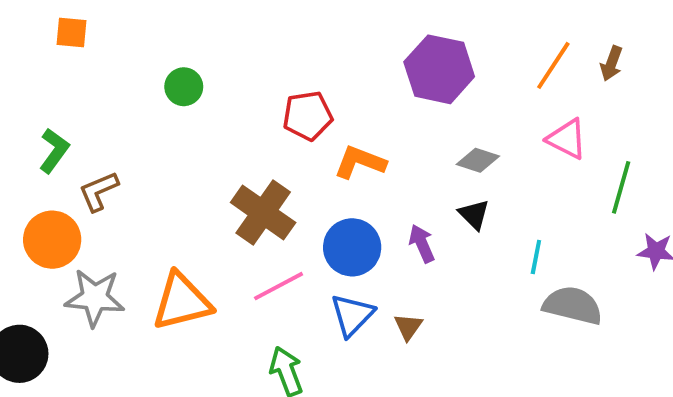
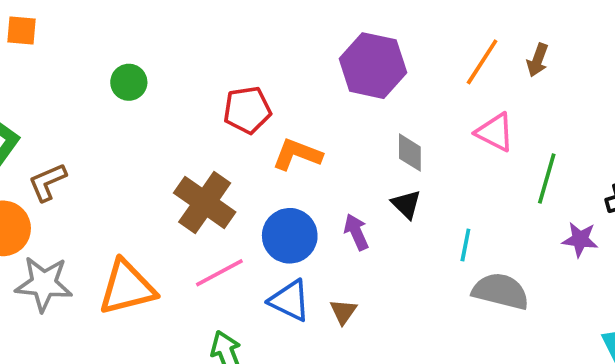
gray diamond: (478, 160) -> (410, 153), turned 72
blue triangle: (352, 315) -> (290, 300), turned -48

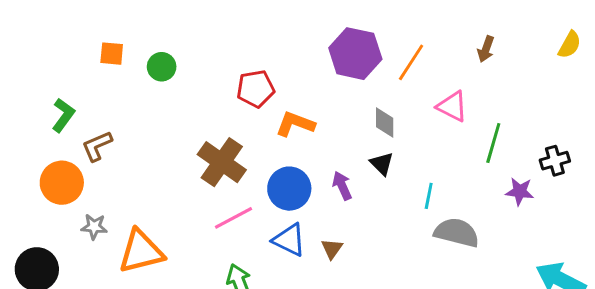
orange square: (22, 30) -> (112, 54), moved
orange line: (482, 62) -> (411, 62), moved
gray star: (44, 284) -> (94, 227), size x0.6
orange triangle: (127, 288) -> (141, 252), moved

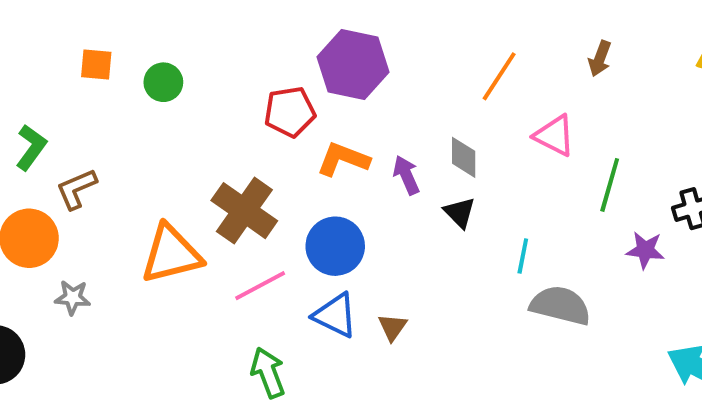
purple hexagon: (355, 54) -> (353, 64), moved
purple arrow: (342, 186) -> (406, 175), moved
orange triangle: (141, 252) -> (171, 254), moved

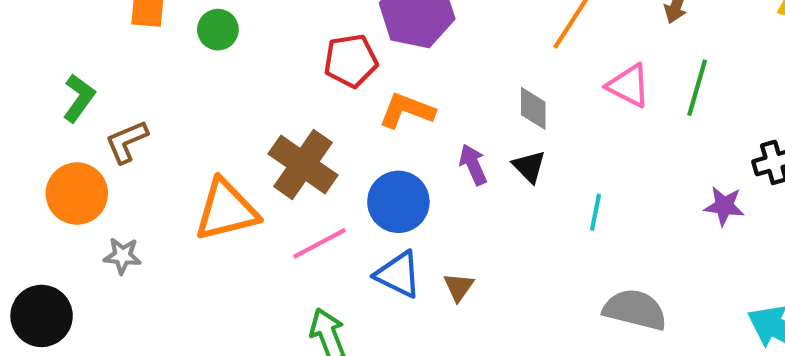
purple arrow: (406, 175) -> (473, 164), moved
green line: (610, 185) -> (697, 88), moved
gray semicircle: (560, 305) -> (635, 310), moved

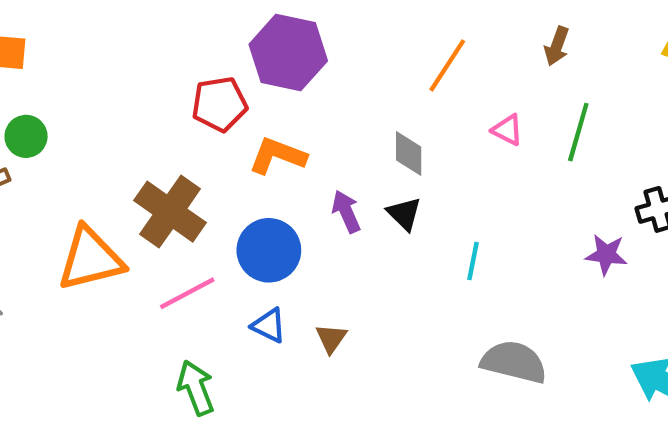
green circle: (218, 30) -> (26, 136), moved
pink triangle: (629, 86) -> (507, 130), size x0.7
blue triangle: (398, 274) -> (269, 325), size x0.7

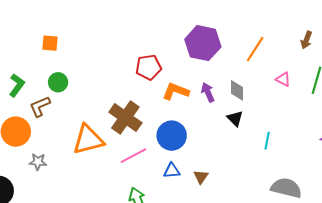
purple hexagon: (288, 53) -> (203, 43), moved
purple arrow: (346, 212) -> (208, 92), moved
blue triangle: (269, 325) -> (172, 171), turned -30

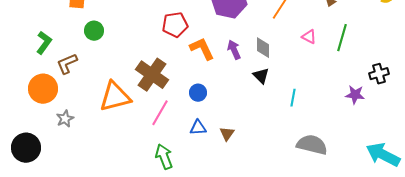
green circle: (58, 82) -> (94, 31), moved
orange L-shape: (176, 91) -> (202, 49), turned 44
blue circle: (172, 136) -> (198, 93), size x0.6
pink line: (133, 156) -> (160, 113), turned -32
gray star: (38, 162) -> (65, 119), turned -30

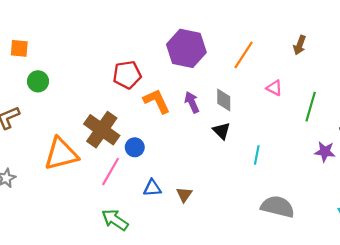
green line: (342, 38) -> (311, 107), moved
blue circle: (198, 93) -> (135, 147), moved
green arrow: (164, 157) -> (115, 220), turned -35

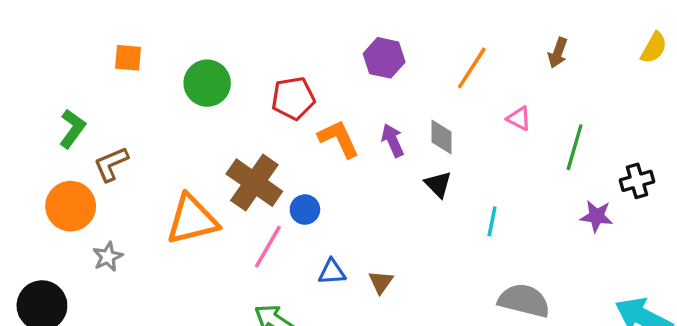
purple hexagon: (186, 48) -> (384, 58), size x0.7
green circle: (38, 81) -> (207, 83), moved, size x1.4

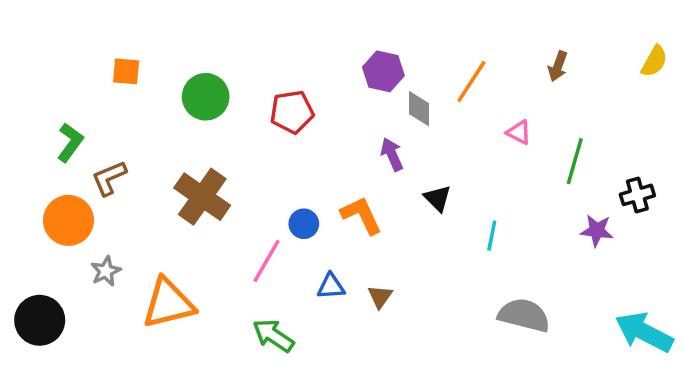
gray diamond: (441, 137) -> (419, 109), moved
orange L-shape: (339, 139) -> (361, 215), moved
brown cross: (254, 183) -> (202, 197), moved
orange triangle: (192, 220) -> (168, 303), moved

